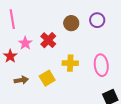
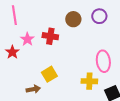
red cross: (48, 40) -> (50, 36), turned -35
yellow cross: (70, 63) -> (89, 81), moved
brown arrow: (21, 80) -> (33, 89), moved

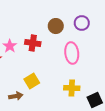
pink ellipse: (103, 61) -> (72, 53), moved

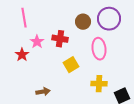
purple circle: (82, 23) -> (109, 19), size x1.5
yellow square: (32, 81) -> (71, 65), moved

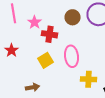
pink star: (37, 42) -> (34, 22), moved
pink ellipse: (99, 49) -> (72, 56), moved
yellow square: (71, 65) -> (46, 60), moved

